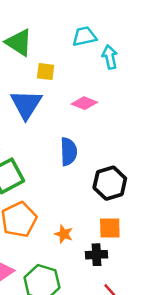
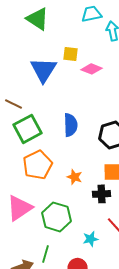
yellow square: (46, 72) -> (71, 54), moved
blue semicircle: (69, 152) -> (71, 125), moved

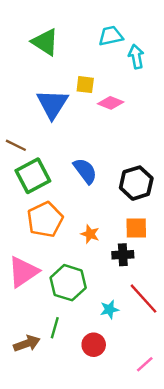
blue semicircle: (71, 125) -> (85, 171), turned -35

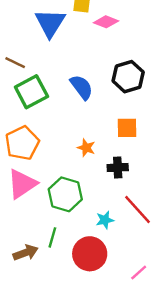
black hexagon: (136, 183) -> (128, 77), moved
orange pentagon: (45, 220) -> (22, 143), moved
orange square: (136, 228) -> (127, 128), moved
red circle: (94, 345) -> (90, 254), size x1.5

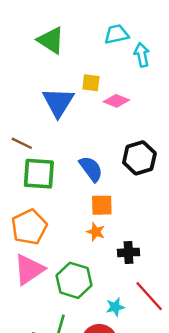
green square: (31, 92) -> (39, 174), turned 32
orange square: (127, 128) -> (102, 205), moved

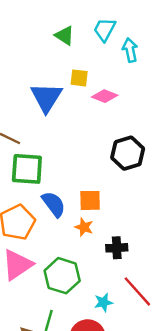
cyan trapezoid: (116, 34) -> (105, 29), turned -50
green triangle: (51, 40) -> (65, 35), moved, size x0.7
blue semicircle: (91, 169) -> (54, 204), moved

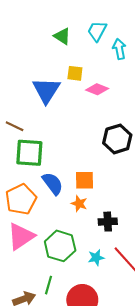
cyan star: (103, 302) -> (96, 258), moved

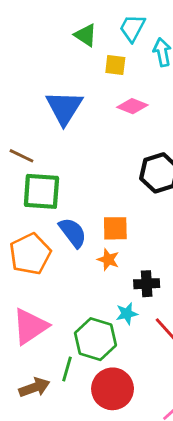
yellow square: (75, 73) -> (115, 65), moved
pink triangle: (21, 236) -> (30, 326), moved
green hexagon: (60, 246) -> (95, 339), moved
cyan star: (96, 258) -> (127, 314), moved

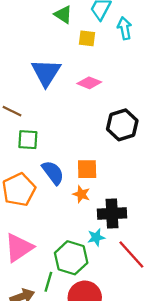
pink diamond: (132, 106) -> (89, 83), moved
green square: (41, 191) -> (28, 140), size x0.7
black cross: (147, 284) -> (112, 214), size x1.4

